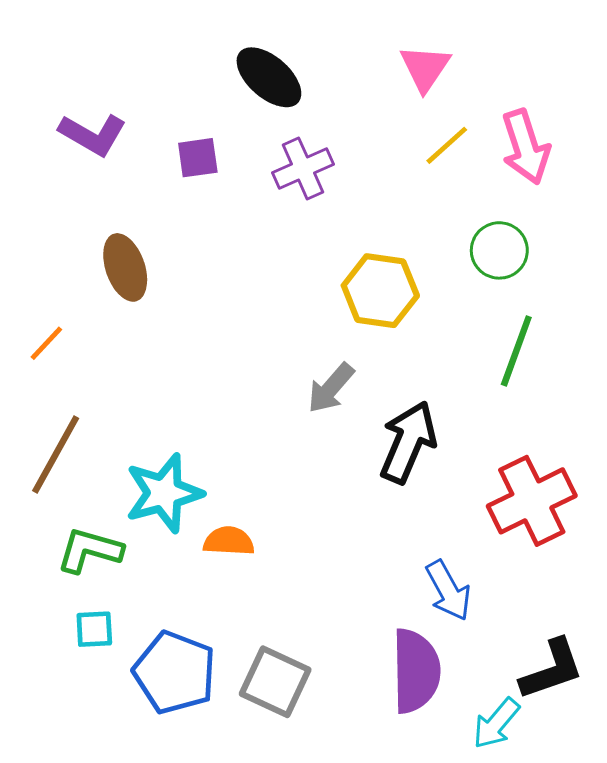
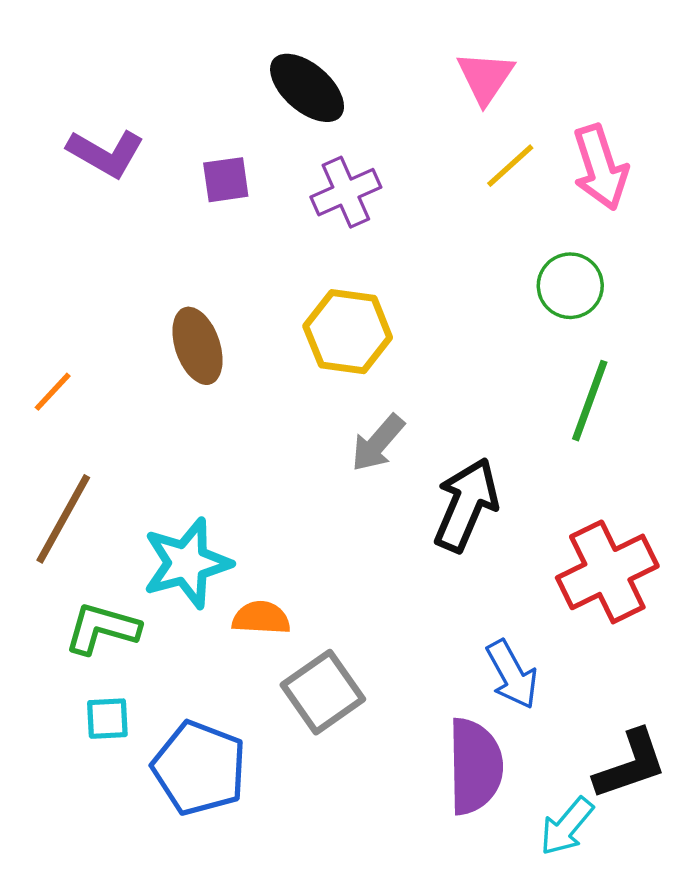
brown ellipse: (125, 267) -> (198, 346), moved
yellow hexagon: (380, 291) -> (348, 332), moved
gray square: (275, 682) -> (323, 692), moved, turned 30

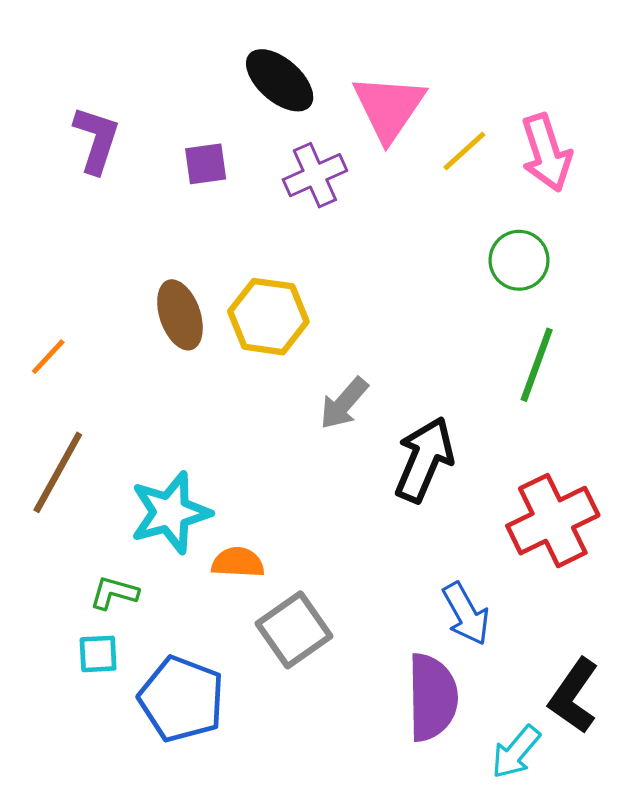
pink triangle: (485, 77) -> (389, 108), moved, size x1.4
purple L-shape: (106, 153) -> (96, 140), turned -102
yellow hexagon: (348, 332) -> (268, 317), moved
green L-shape: (102, 628) -> (114, 593), moved, size x0.7
black L-shape: (630, 764) -> (574, 696), turned 144

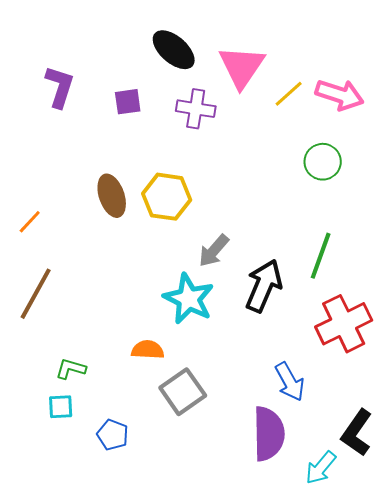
pink arrow: (546, 153) -> (340, 95), turned -54
purple cross: (315, 175) -> (196, 109), turned 33
green line: (537, 365) -> (321, 256), moved
cyan star: (170, 513) -> (189, 299), moved, turned -30
blue pentagon: (182, 699) -> (113, 435), size x0.6

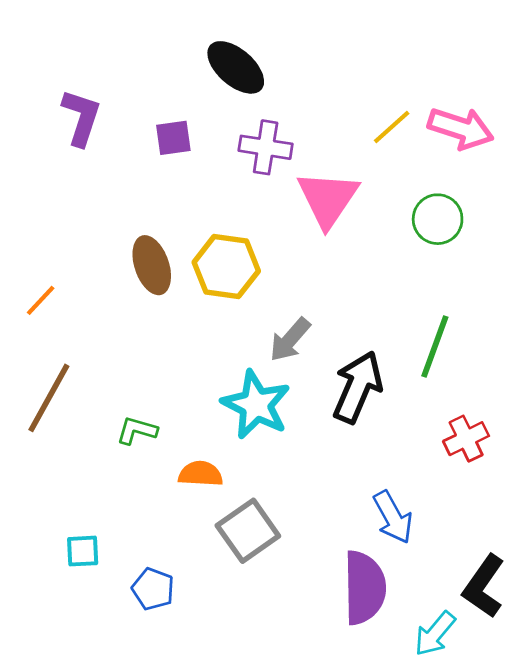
pink triangle: (242, 67) -> (328, 199), moved
red cross: (344, 324) -> (466, 439), size x0.6
green L-shape: (71, 369) -> (137, 430), moved

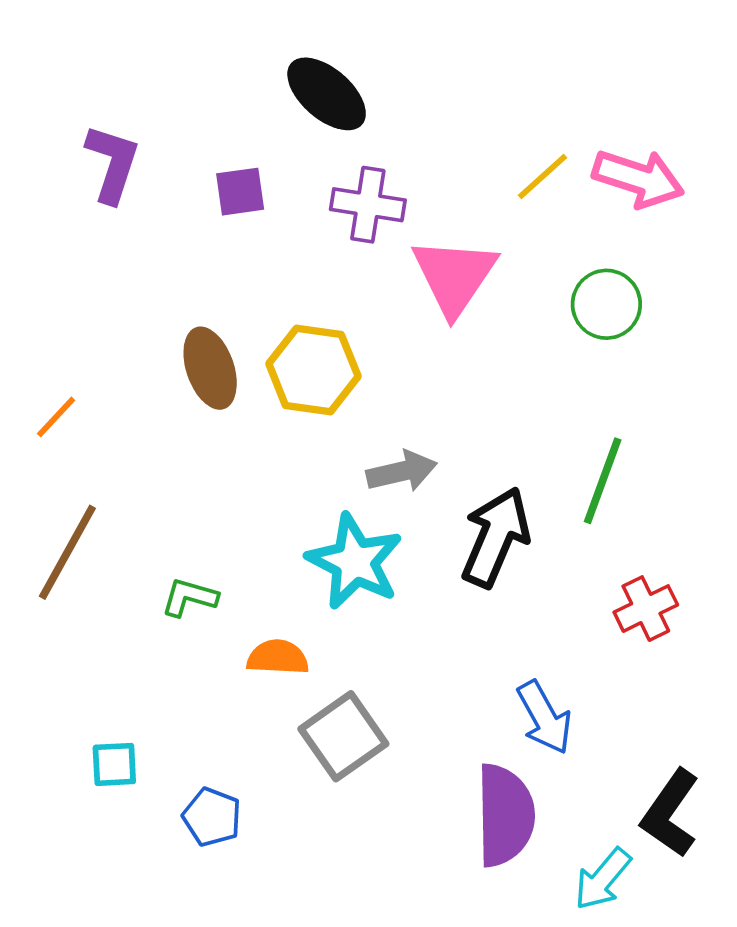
gray arrow: (290, 340) -> (402, 471), turned -144

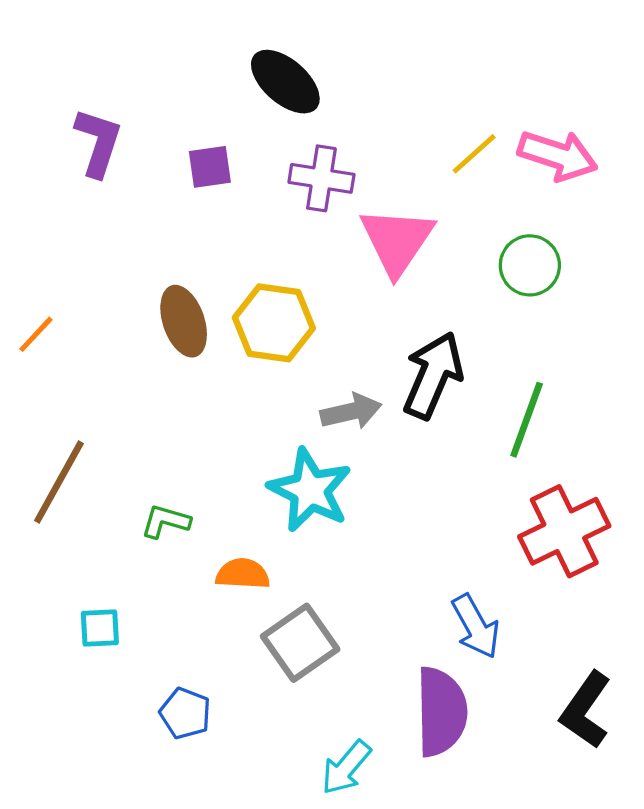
orange line: (56, 417) -> (36, 334), moved
black arrow: (496, 537) -> (433, 375), moved
red cross: (646, 609) -> (564, 531), size x1.6
cyan square: (114, 764) -> (100, 628), moved
cyan arrow: (603, 879) -> (346, 767), moved

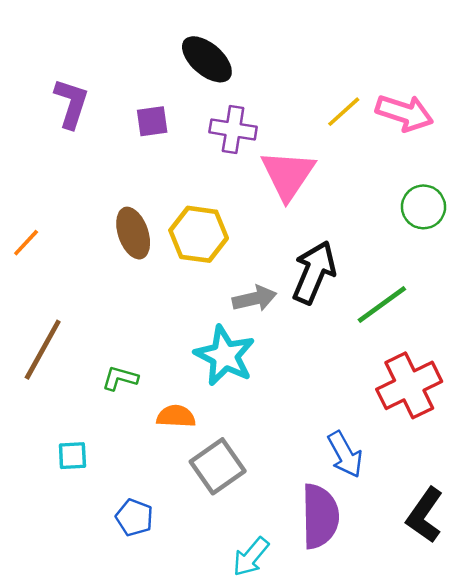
green circle: (530, 265) -> (423, 207), moved
green line: (527, 420) -> (382, 304), turned 34

